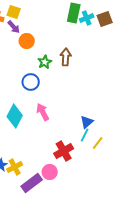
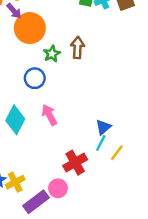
orange circle: (27, 41) -> (30, 28), size x1.6

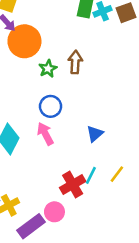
blue circle: (35, 78) -> (51, 106), moved
blue triangle: (103, 127) -> (95, 134), moved
cyan line: (101, 143) -> (91, 175), moved

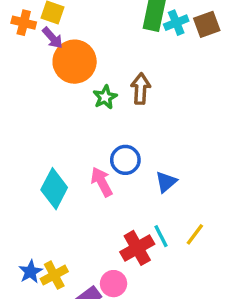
blue circle: (51, 106) -> (125, 160), moved
cyan line: (91, 175) -> (161, 236), turned -54

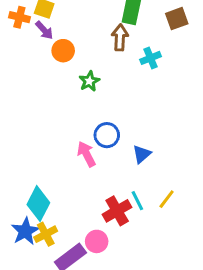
cyan cross: (176, 23) -> (151, 58), moved
orange circle: (75, 62) -> (63, 51), size x0.6
brown arrow: (141, 89) -> (120, 38), moved
cyan diamond: (54, 189) -> (38, 204), moved
blue star: (30, 272) -> (25, 231), size x1.4

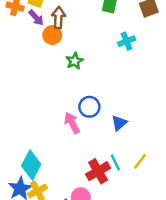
brown arrow: (120, 38) -> (58, 18), moved

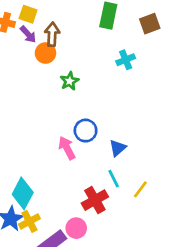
cyan line: (115, 163) -> (114, 179), moved

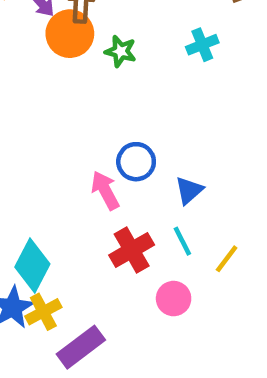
orange circle: (45, 53) -> (70, 34), size x1.4
green star: (70, 81) -> (121, 51), moved, turned -30
red cross: (95, 200) -> (132, 250), moved
pink circle: (76, 228) -> (174, 299), moved

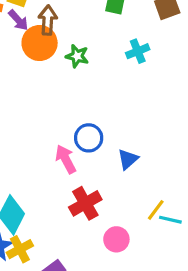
cyan line: (182, 241) -> (170, 220), moved, turned -50

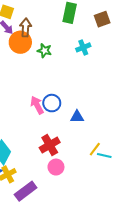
pink arrow: (66, 159) -> (37, 105), moved
blue triangle: (128, 159) -> (77, 117), turned 40
pink circle: (116, 239) -> (56, 167), moved

